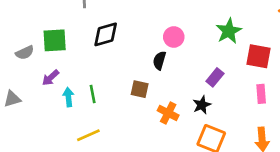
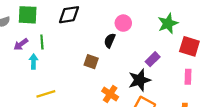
green line: (93, 94) -> (42, 42), moved
black star: (202, 105) -> (140, 80), size x1.5
orange cross: (168, 113) -> (110, 94), moved

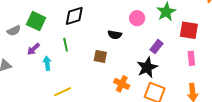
green square: (28, 15) -> (36, 21), turned 30
pink circle: (123, 23) -> (137, 18), moved
black semicircle: (110, 41) -> (115, 35), turned -96
green line: (42, 42) -> (66, 45), moved

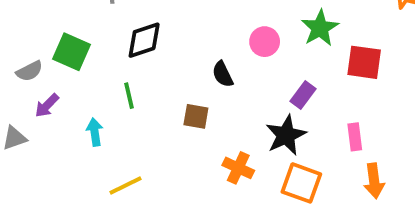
black semicircle: (115, 35) -> (223, 74), turned 56
purple arrow: (33, 49) -> (47, 105), moved
pink rectangle: (191, 58) -> (355, 137), moved

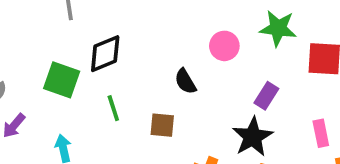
green star: (320, 28) -> (278, 28), turned -30
green square: (71, 52) -> (62, 80), moved
green line: (129, 96) -> (113, 108), moved

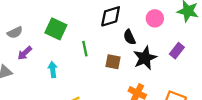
black diamond: (105, 54) -> (111, 16), moved
black star: (253, 137) -> (145, 58), moved

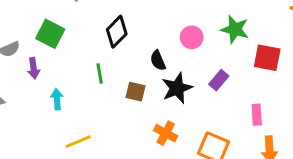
black diamond: (111, 16) -> (117, 32), moved, turned -30
green square: (56, 29) -> (50, 34), moved
purple arrow: (25, 53) -> (34, 68), moved, turned -56

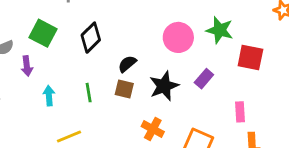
black diamond: (117, 32) -> (91, 38), moved
pink circle: (192, 37) -> (178, 37), size x1.4
black semicircle: (158, 60) -> (127, 64), moved, turned 72
green line: (100, 73) -> (89, 93), moved

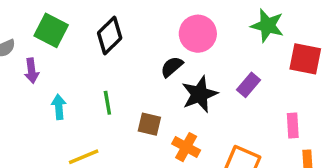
pink circle: (178, 37) -> (198, 34), moved
black semicircle: (127, 64) -> (172, 67), moved
brown square: (124, 89) -> (149, 124), moved

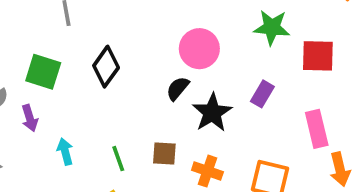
green line: (107, 103) -> (118, 159), moved
pink rectangle: (293, 126) -> (317, 129), size x1.4

